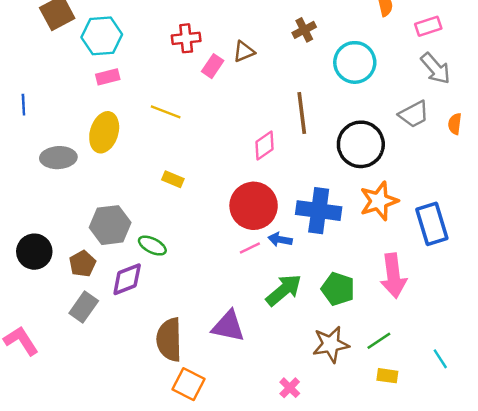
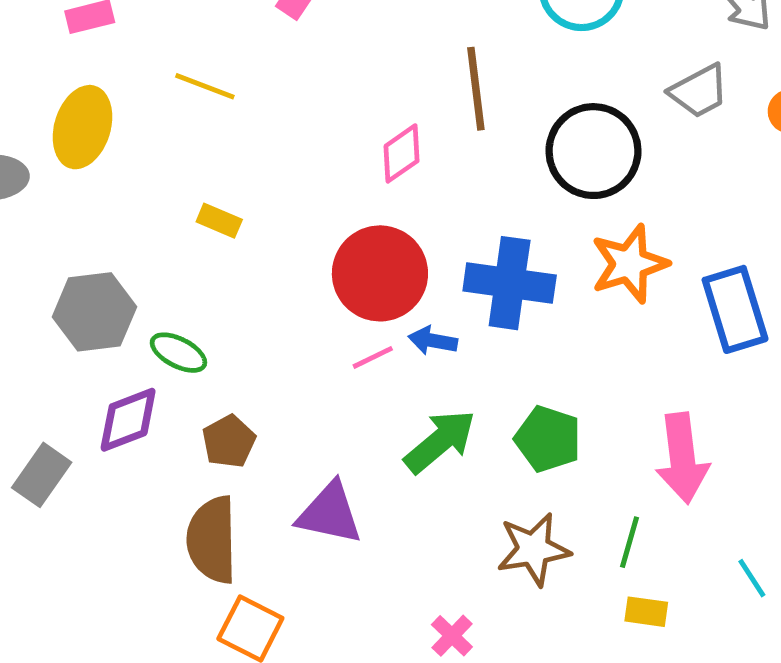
brown pentagon: (82, 264) -> (229, 441), moved
pink arrow: (393, 276) -> (682, 458), moved
green line: (379, 341) -> (629, 542), turned -40

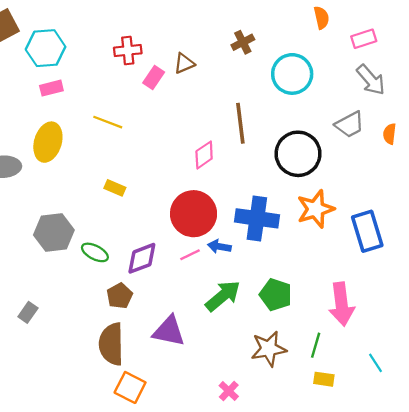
purple diamond: (128, 420) -> (142, 258), moved
gray rectangle: (42, 475) -> (28, 312), size x0.7

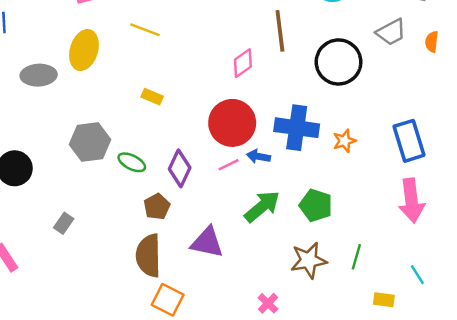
orange star: (316, 209) -> (344, 141), moved, size x0.6
purple diamond: (142, 258) -> (180, 168), turned -44
pink arrow: (341, 304) -> (411, 201), moved
yellow rectangle: (324, 379) -> (384, 300), moved

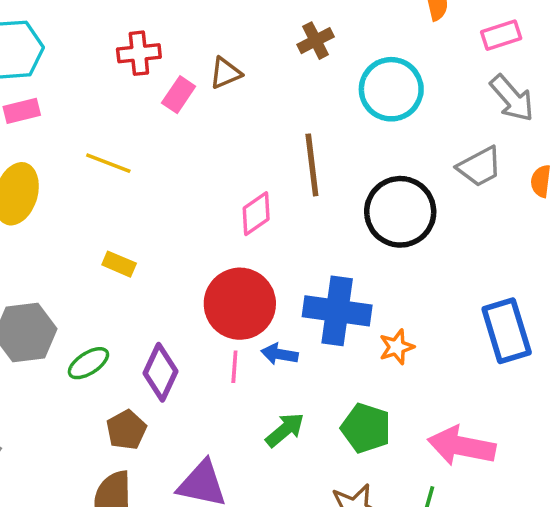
orange star: (344, 141) -> (397, 347), moved
green ellipse: (132, 162) -> (88, 363), turned -60
pink line: (229, 165) -> (234, 367), turned -60
pink arrow: (411, 201) -> (462, 446), moved, turned 108
green arrow: (262, 207) -> (285, 430), size x0.7

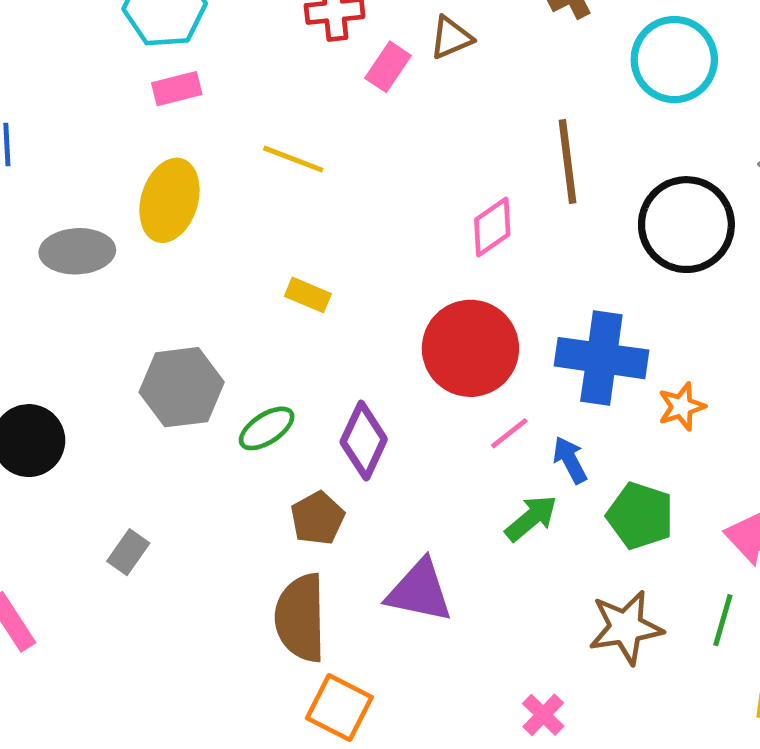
blue arrow: (279, 354) -> (570, 460), moved, turned 52
pink line: (234, 367) -> (509, 433), moved, turned 48

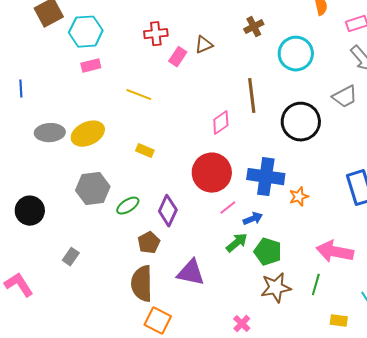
yellow ellipse: (169, 200) -> (88, 134), moved, turned 48
blue arrow: (570, 460) -> (253, 219), turned 96
green pentagon: (640, 516) -> (268, 252), moved

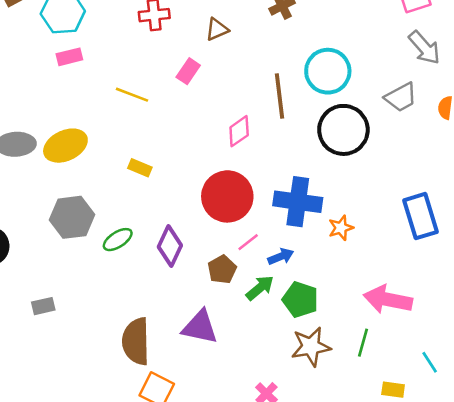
cyan circle: (296, 54) -> (328, 71), moved
pink rectangle: (178, 57) -> (188, 71), moved
brown pentagon: (149, 243) -> (222, 270), moved
gray rectangle: (71, 257) -> (43, 306), turned 42

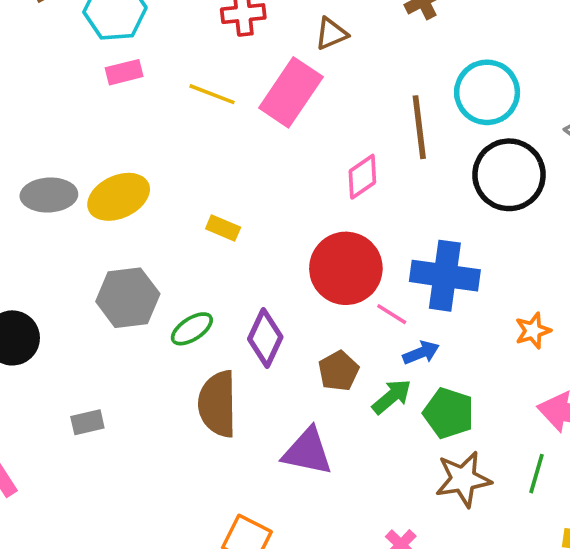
pink rectangle: (188, 71) -> (291, 92), size x1.8
yellow line: (132, 95) -> (212, 94), moved
orange star: (341, 228) -> (533, 331), moved
pink line: (248, 242) -> (392, 314), moved, turned 70
brown semicircle: (136, 341) -> (218, 404), moved

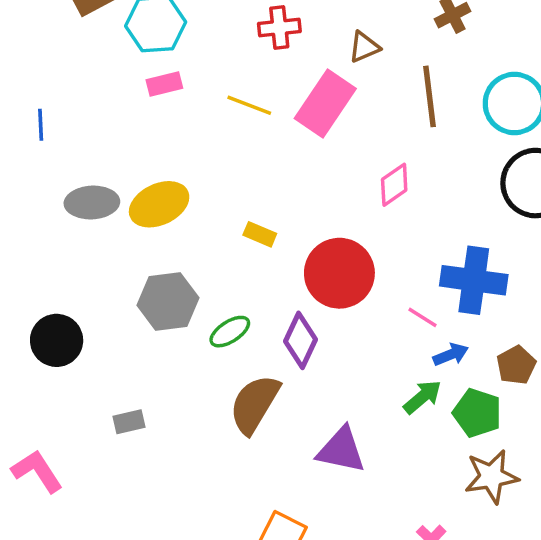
brown line: (419, 127) -> (430, 96), moved
red circle: (346, 268) -> (339, 273), moved
brown pentagon: (339, 371) -> (516, 365), moved
brown semicircle: (218, 404) -> (255, 404), turned 32

